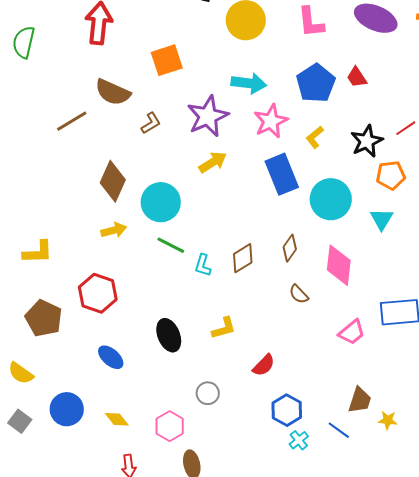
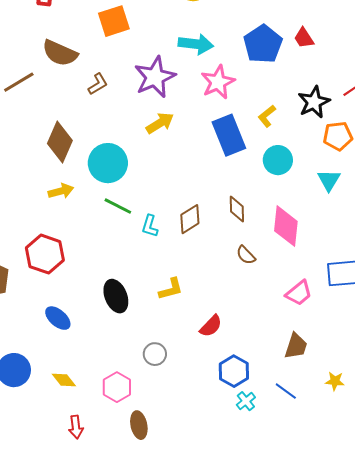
yellow L-shape: (315, 137) -> (267, 116), moved
cyan circle: (331, 199) -> (278, 160), size x0.7
brown diamond: (290, 248) -> (237, 209), turned -36
brown trapezoid: (360, 400) -> (296, 346), moved

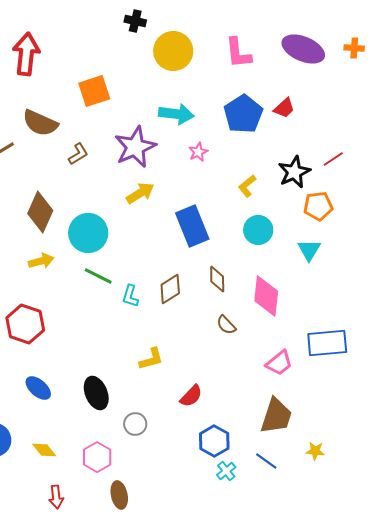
red trapezoid: (304, 38) -> (284, 108), turned -100
pink star: (218, 82) -> (198, 152), size x0.6
blue rectangle: (229, 135) -> (192, 226), moved
black ellipse: (116, 296) -> (96, 393), moved
brown trapezoid: (296, 346) -> (276, 416), size x1.4

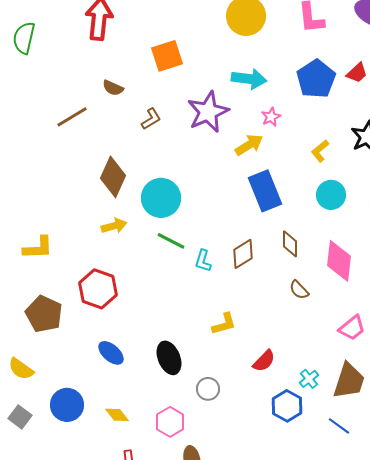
brown semicircle: (40, 123) -> (113, 88), size x0.6
yellow arrow: (140, 193) -> (249, 145), moved
cyan cross: (226, 471) -> (309, 379), moved

